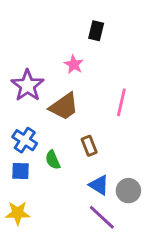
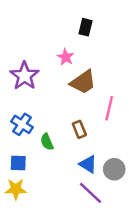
pink line: (121, 102) -> (109, 108), moved
brown trapezoid: (64, 106) -> (83, 82), moved
blue square: (20, 171) -> (18, 163), moved

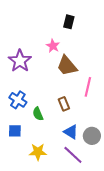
brown trapezoid: (83, 82) -> (67, 66), turned 85
yellow star: (16, 189) -> (38, 152), moved

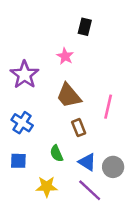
brown trapezoid: (67, 66) -> (69, 96), moved
green semicircle: (38, 114) -> (56, 153), moved

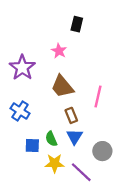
blue square: (18, 161) -> (32, 145), moved
blue triangle: (87, 162) -> (75, 137), moved, turned 30
yellow star: (47, 187) -> (55, 163), moved

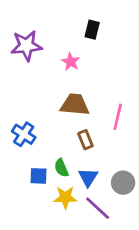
purple star: (22, 68) -> (26, 46), moved, turned 30
brown trapezoid: (62, 86) -> (75, 105), turned 135
blue triangle: (75, 137) -> (88, 177), moved

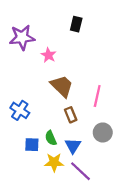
pink star: (71, 62) -> (49, 55), moved
brown trapezoid: (75, 105) -> (62, 86), turned 40
gray circle: (123, 183) -> (103, 132), moved

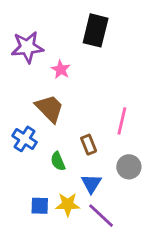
black rectangle: (76, 24) -> (96, 30), size x1.6
brown trapezoid: (62, 86) -> (50, 108), moved
green semicircle: (51, 138) -> (58, 161), moved
blue square: (32, 145) -> (40, 206), moved

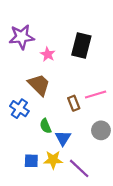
black rectangle: (96, 30) -> (81, 46), moved
pink line: (122, 121) -> (96, 94), turned 60
brown rectangle: (89, 145) -> (74, 103), moved
blue triangle: (91, 184) -> (63, 138), moved

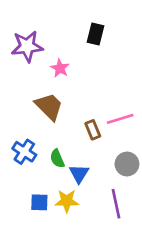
black rectangle: (81, 46) -> (95, 34), moved, size x0.7
blue cross: (19, 109) -> (24, 152), moved
purple line: (79, 168) -> (116, 204), moved, turned 35

